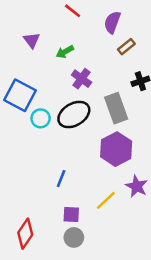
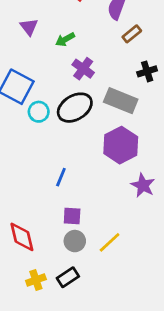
gray rectangle: (116, 108) -> (121, 101), turned -48
yellow line: (106, 200) -> (110, 242), moved
red diamond: (25, 234) -> (22, 237), turned -48

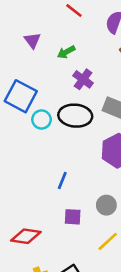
black ellipse: (75, 108) -> (75, 116), turned 36
red diamond: (22, 237) -> (26, 236), turned -68
gray circle: (75, 241) -> (106, 205), moved

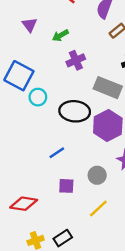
purple cross: (83, 79) -> (76, 60), turned 30
black ellipse: (75, 116) -> (75, 111), moved
blue line: (62, 180) -> (57, 153), turned 35

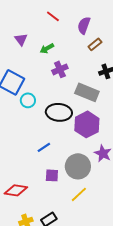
gray circle: (97, 175) -> (78, 166), size x1.6

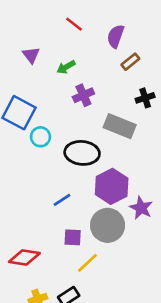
purple hexagon: (87, 124) -> (112, 186), moved
yellow line: (79, 194) -> (87, 263), moved

